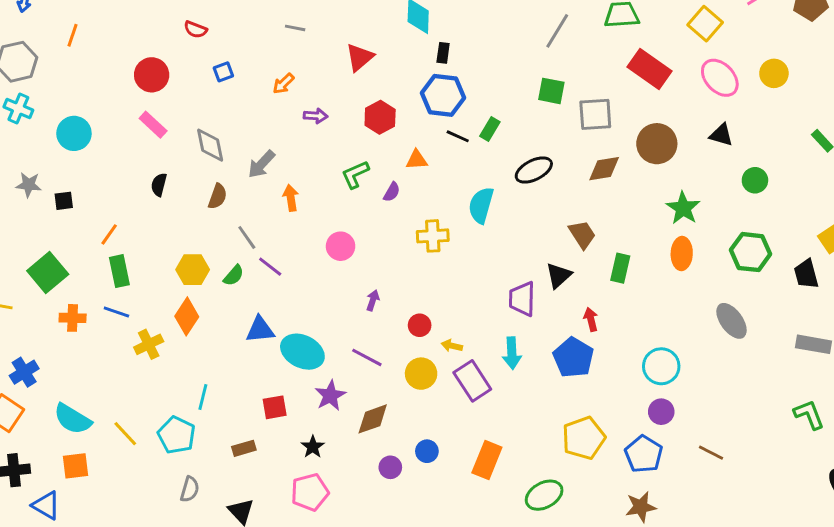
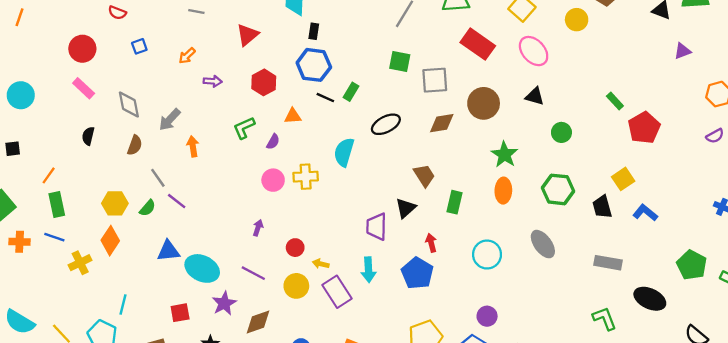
yellow circle: (774, 73) -> (577, 20), moved
pink circle: (341, 246) -> (273, 180), moved
cyan circle: (661, 366) -> (487, 255), moved

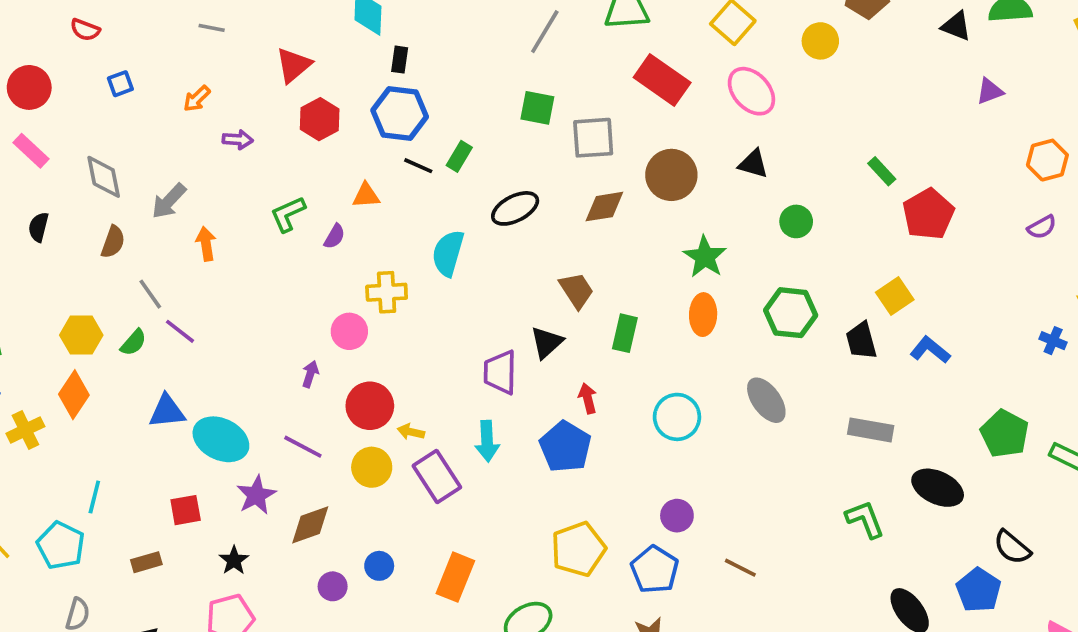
red hexagon: (264, 82) -> (320, 119), moved
pink circle: (273, 180) -> (349, 331), moved
red circle: (295, 248) -> (370, 406), size x1.6

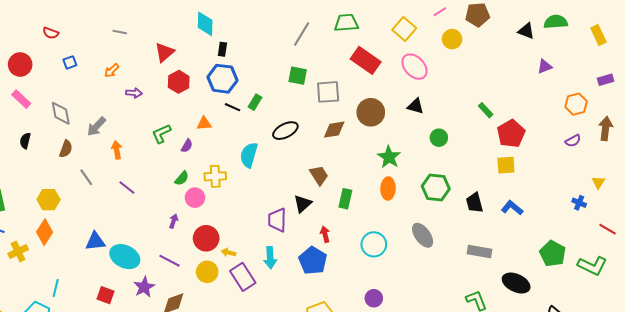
yellow square: (895, 296) -> (506, 165), moved, turned 30
purple line: (180, 331) -> (127, 187), moved
green semicircle: (133, 342) -> (182, 178), moved
red square: (186, 510) -> (106, 295), turned 30

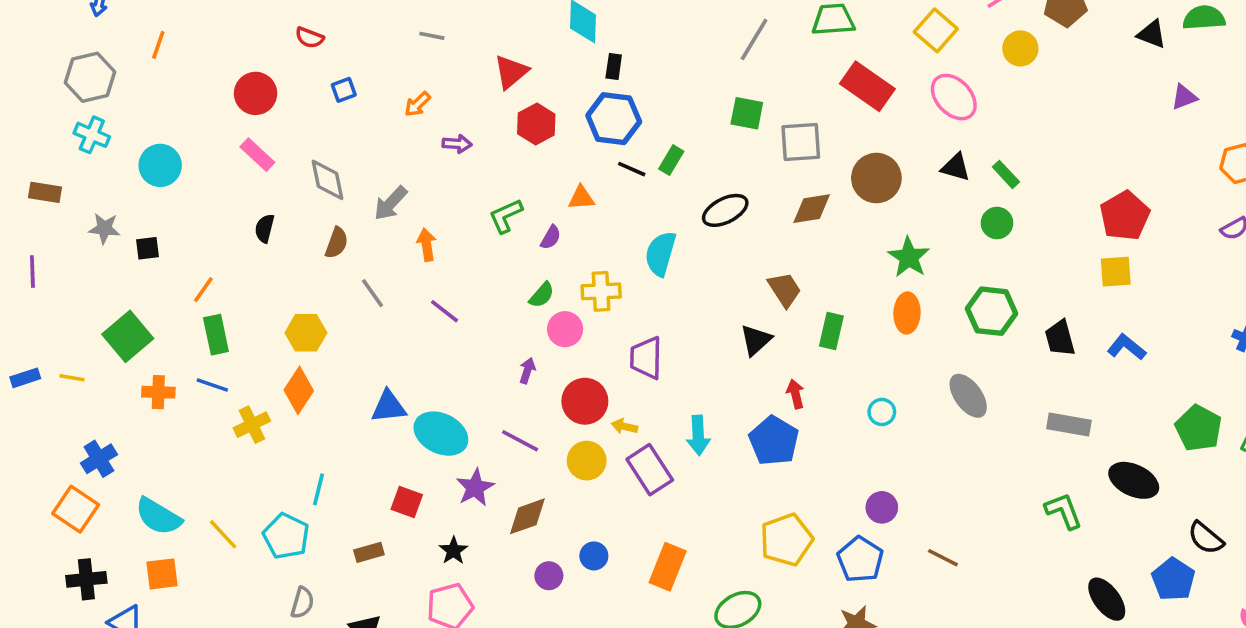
green rectangle: (486, 110) -> (1006, 174), moved
purple trapezoid: (277, 220) -> (646, 358), moved
cyan circle: (374, 244) -> (882, 412), size x0.6

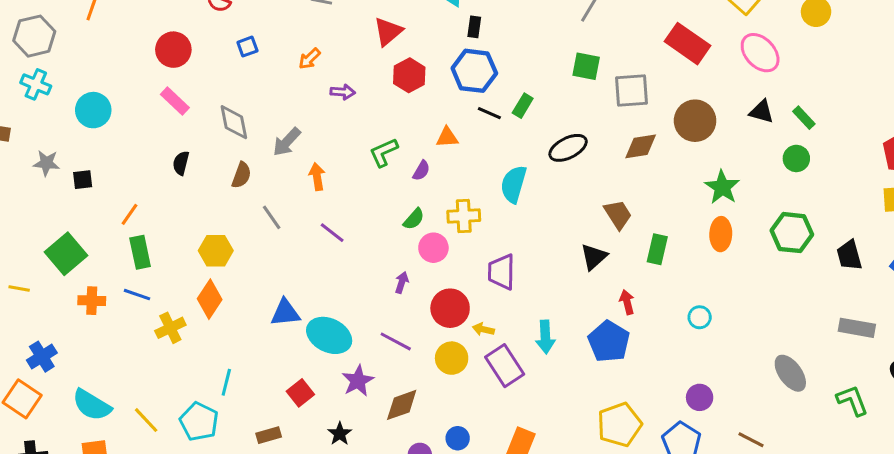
gray ellipse: (968, 396) -> (790, 373), moved
red square: (407, 502) -> (300, 393), turned 32

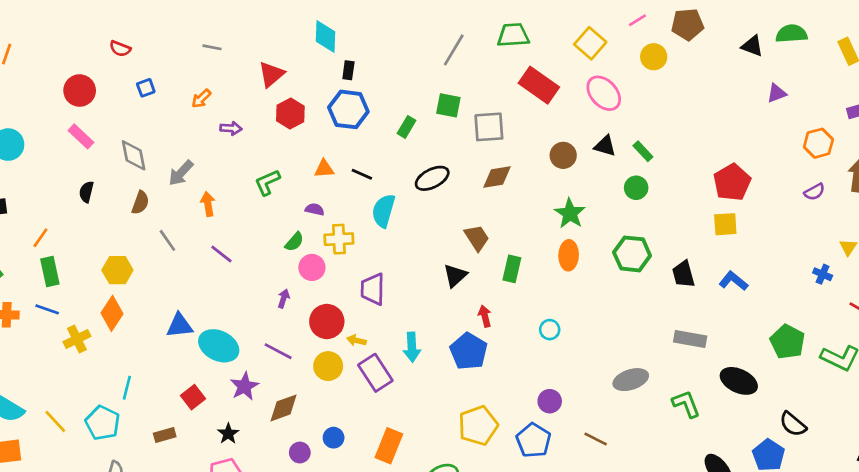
green rectangle: (523, 106) -> (406, 127), moved
black line: (489, 113) -> (362, 174), moved
brown circle: (695, 121) -> (563, 155), moved, size x0.7
purple semicircle: (421, 171) -> (315, 209), moved, turned -108
gray ellipse: (790, 373) -> (631, 380), turned -72

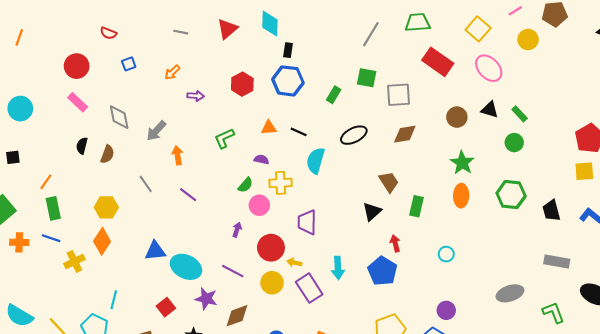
red triangle: (271, 74) -> (227, 29), moved
brown semicircle: (140, 203) -> (107, 154), moved
purple star: (244, 386) -> (206, 299), turned -30

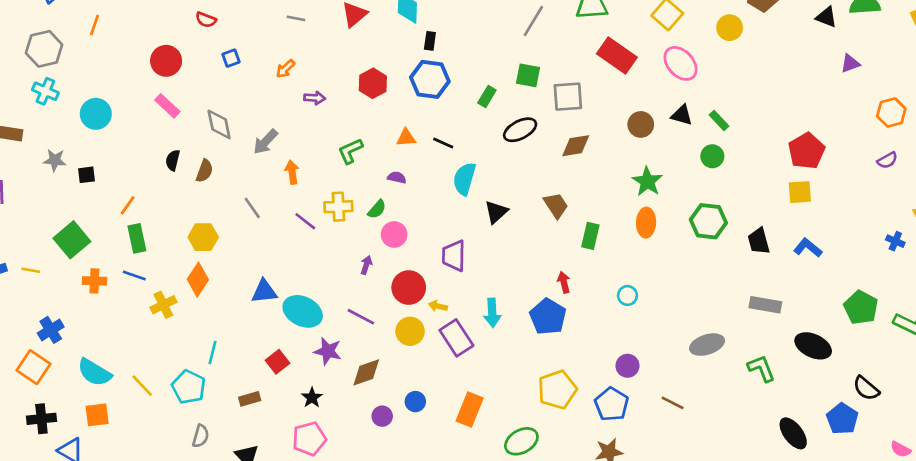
black ellipse: (354, 135) -> (520, 130), moved
yellow cross: (281, 183) -> (338, 207), moved
black triangle: (372, 212) -> (496, 212), moved

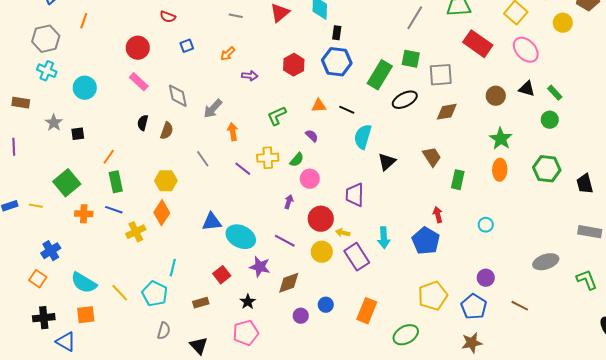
green rectangle: (487, 97) -> (380, 75), size x1.8
gray star: (55, 160) -> (54, 123), turned 30
purple semicircle: (397, 177) -> (312, 136), turned 32
orange square: (33, 367) -> (38, 279), size x0.7

